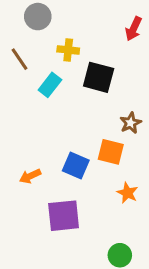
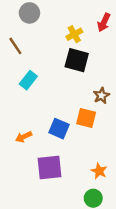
yellow cross: (68, 50) -> (74, 34), moved, turned -35
cyan rectangle: (50, 85) -> (28, 80), moved
orange star: (127, 193) -> (99, 171), moved

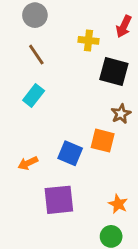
yellow cross: (74, 34) -> (88, 40), turned 35
brown line: (15, 46) -> (36, 55), moved
black square: (77, 60) -> (114, 71), moved

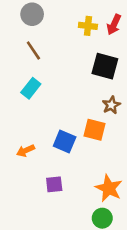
yellow cross: (88, 40) -> (88, 26), moved
purple square: (59, 200) -> (54, 184), size x0.6
orange star: (118, 204) -> (109, 188), size x1.5

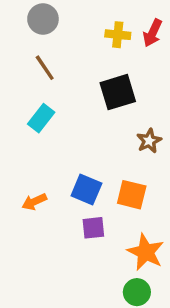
black square: (105, 66) -> (118, 92), moved, turned -32
orange square: (94, 130) -> (132, 195), moved
purple square: (54, 184) -> (93, 228), moved

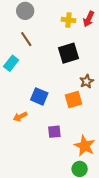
cyan rectangle: (41, 118) -> (11, 63), moved
blue square: (86, 189) -> (39, 96), moved
orange square: (132, 195) -> (73, 99), moved, turned -30

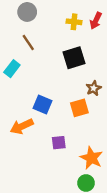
orange arrow: (20, 117) -> (22, 126), size x1.5

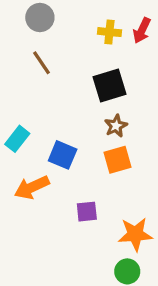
cyan rectangle: (12, 69) -> (17, 139), moved
brown star: (94, 88) -> (116, 126), moved
orange star: (91, 158) -> (135, 234), turned -30

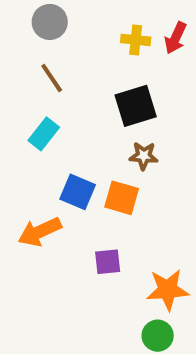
brown star: (116, 126) -> (144, 156), turned 30
cyan rectangle: (17, 139) -> (44, 134), moved
orange square: (118, 160) -> (122, 198), moved, turned 32

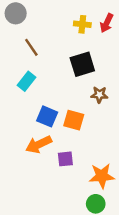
gray circle: (50, 22) -> (16, 13), moved
brown star: (144, 156) -> (99, 95), moved
orange arrow: (40, 232) -> (39, 144), moved

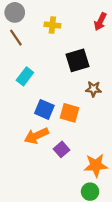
yellow cross: (82, 24) -> (52, 25), moved
brown line: (31, 47) -> (16, 38), moved
purple square: (65, 159) -> (62, 149), turned -35

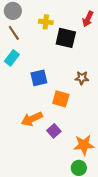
black square: (77, 60) -> (66, 38), moved, turned 30
cyan rectangle: (25, 76) -> (12, 58), moved
blue square: (44, 109) -> (39, 78), moved, turned -36

